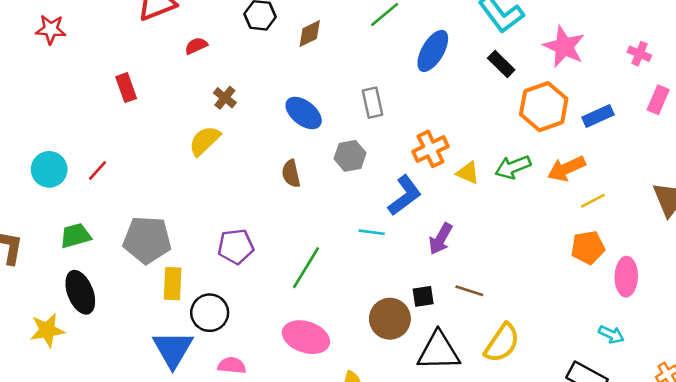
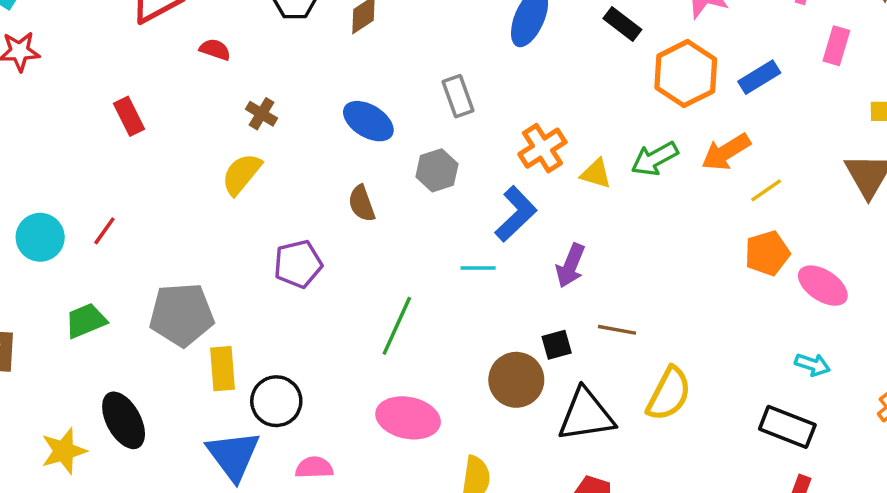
red semicircle: (196, 46) -> (215, 49), turned 50
purple pentagon: (236, 247) -> (298, 264), moved
pink ellipse: (626, 277) -> (823, 286), turned -51
black ellipse: (80, 292) -> (124, 420), moved

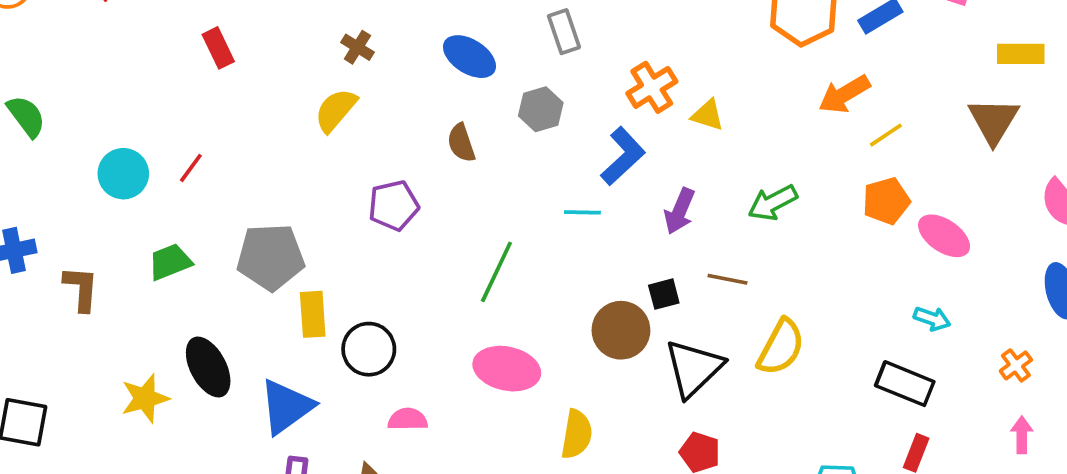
green arrow: (655, 159) -> (773, 203), moved
black triangle: (586, 415) -> (694, 368), turned -36
blue triangle: (233, 455) -> (286, 407), moved, turned 30

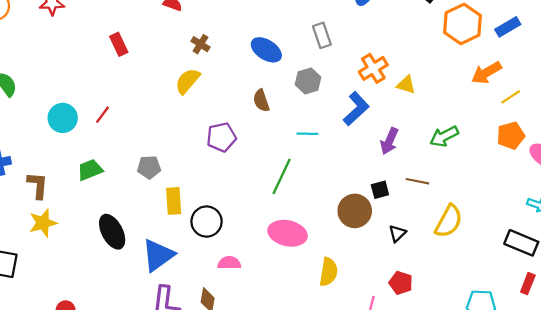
cyan line: (582, 212) -> (307, 134), moved
gray pentagon: (271, 257) -> (149, 167), size x0.6
black triangle: (694, 368) -> (397, 233), size x0.5
yellow star: (145, 398) -> (43, 223), moved

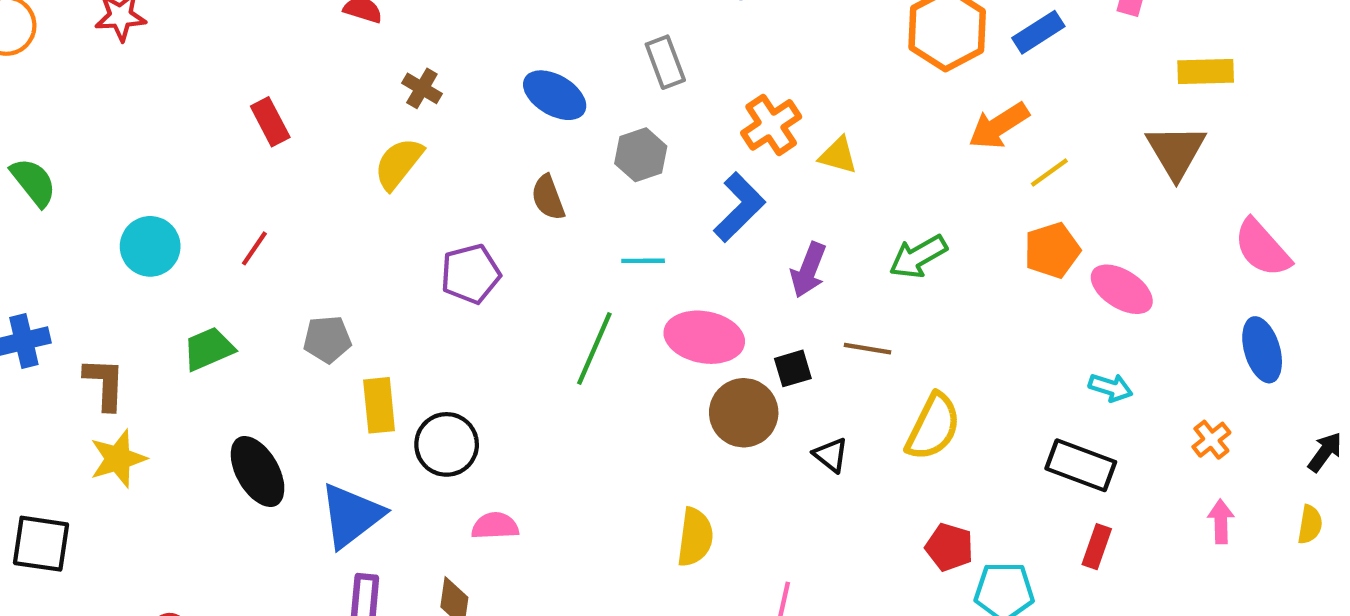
red rectangle: (119, 44) -> (270, 122), moved
red line: (102, 115) -> (254, 248), moved
pink ellipse: (288, 233) -> (704, 337), moved
black triangle: (397, 233) -> (831, 455), turned -36
red pentagon: (401, 283) -> (949, 547), moved

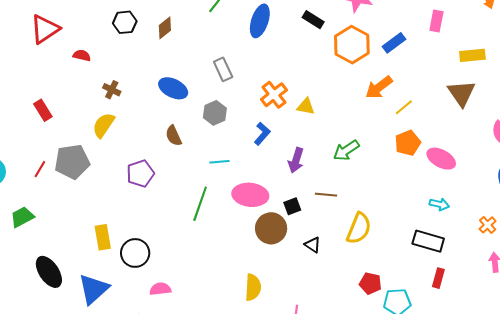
blue L-shape: (739, 207) -> (262, 134), size x0.7
gray pentagon: (327, 339) -> (72, 162), moved, size x1.6

